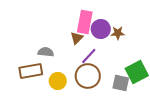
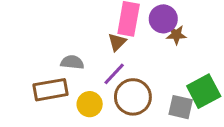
purple circle: (101, 29) -> (163, 19), moved
purple line: (89, 56) -> (114, 74), moved

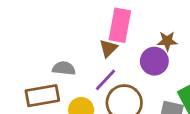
purple circle: (163, 19) -> (154, 61), moved

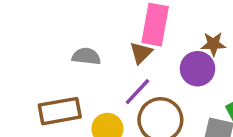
gray semicircle: (64, 68) -> (86, 56), moved

